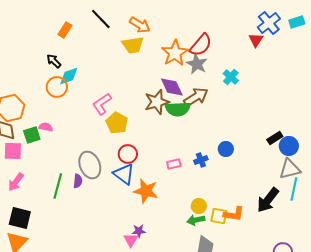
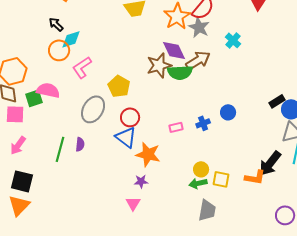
pink L-shape: (102, 104) -> (82, 67), moved
pink semicircle: (46, 127) -> (48, 90), size x1.6
gray ellipse: (90, 165) -> (93, 109), moved, turned 52
orange L-shape: (234, 214) -> (255, 177), moved
purple star: (139, 231) -> (141, 181), moved

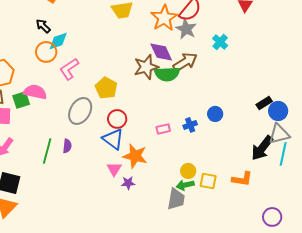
black arrow: (270, 163) -> (262, 148), moved
pink triangle: (133, 203) -> (114, 169), moved
gray trapezoid: (207, 210) -> (176, 199), moved

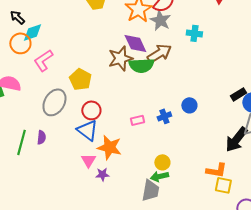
cyan cross: (220, 42) -> (194, 33), turned -35
yellow square: (208, 181) -> (223, 185), moved

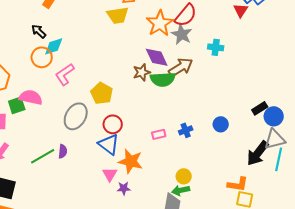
brown star: (120, 58) -> (142, 72), size x0.7
blue circle: (189, 105) -> (221, 124), moved
green line: (21, 142) -> (43, 156), turned 45

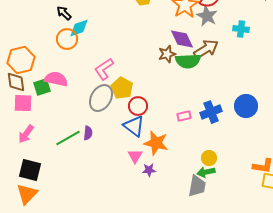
pink L-shape: (65, 74) -> (104, 69), moved
yellow pentagon: (102, 93) -> (122, 88), moved
blue circle: (221, 124) -> (246, 106), size x1.5
blue cross: (186, 130) -> (211, 112), size x1.5

